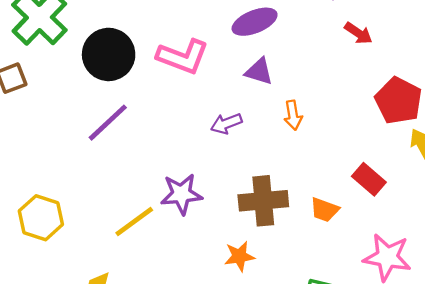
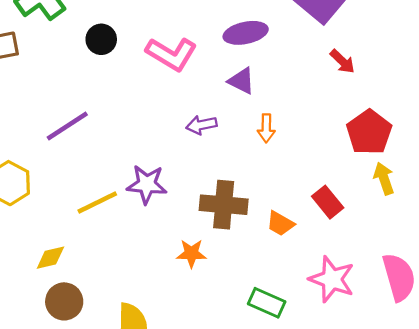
black circle: (109, 54) -> (101, 39), size x0.6
purple line: (108, 123) -> (67, 126), moved

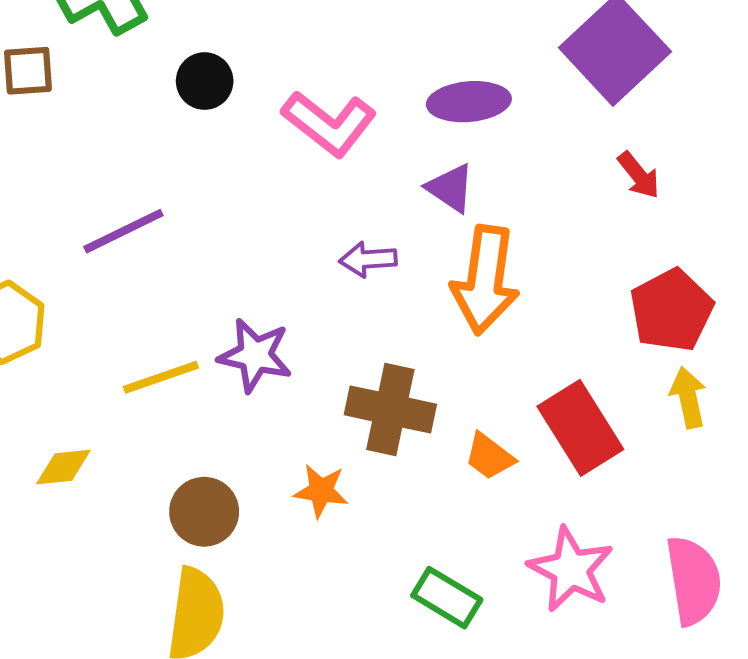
orange arrow: (266, 128) -> (485, 280), size x2.0
red rectangle: (328, 202) -> (580, 428), size x1.5
brown circle: (64, 301) -> (204, 512), moved

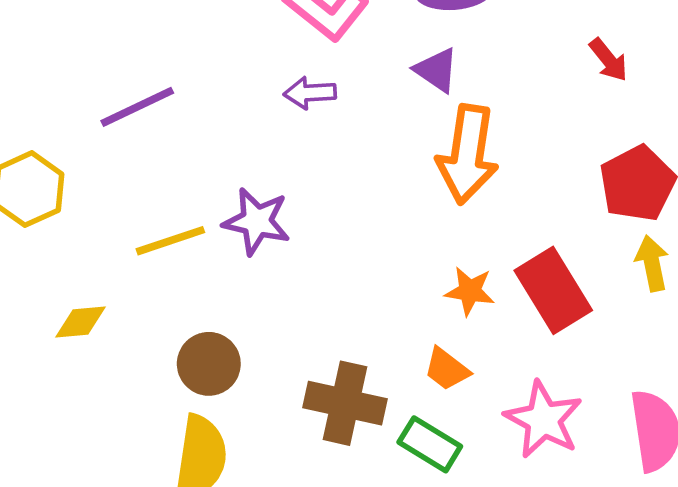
purple arrow: (368, 259) -> (310, 93), moved
brown cross: (390, 410) -> (345, 403), moved
orange trapezoid: (489, 457) -> (447, 369), moved
orange star: (321, 491) -> (470, 291), moved

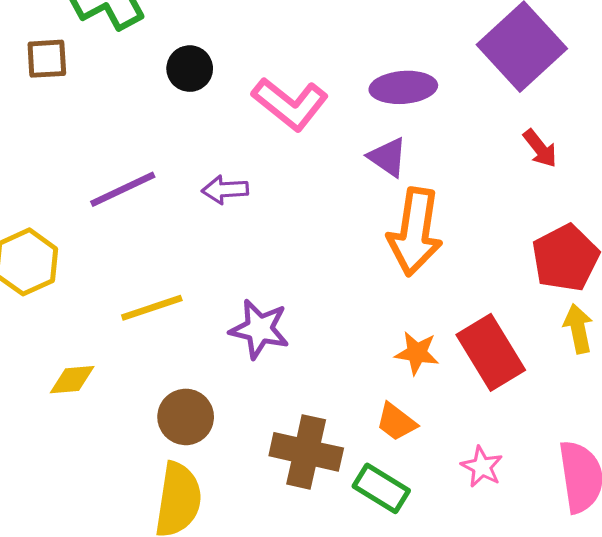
purple arrow: (310, 93) -> (225, 190), moved
purple star: (257, 221) -> (259, 329), moved
pink star: (543, 420) -> (482, 467), size x0.6

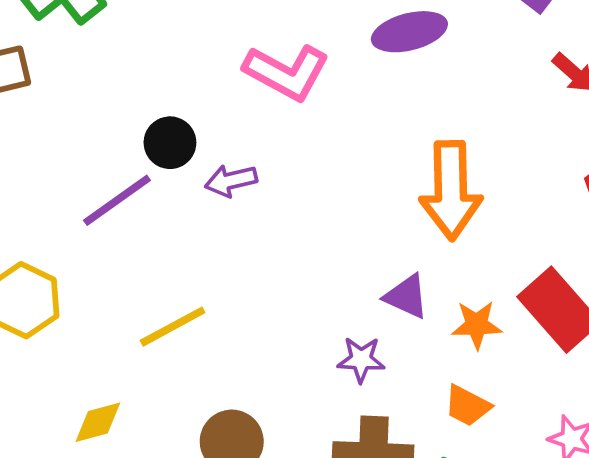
black circle: (190, 69) -> (170, 143), moved
purple triangle: (388, 157) -> (407, 296), moved
purple star: (259, 329) -> (361, 360), moved, size x0.7

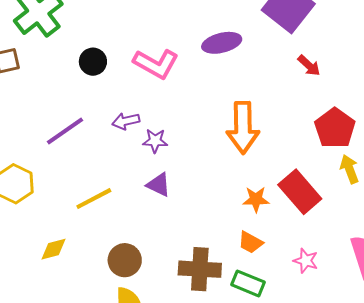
black circle: (170, 143) -> (93, 62), moved
purple triangle: (407, 296) -> (159, 185), moved
purple star: (361, 360) -> (155, 141), moved

